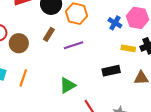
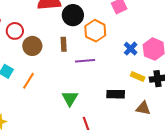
brown rectangle: (49, 34) -> (64, 44), turned -48
green triangle: (68, 85) -> (70, 98), turned -42

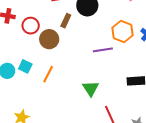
orange hexagon: (95, 31) -> (122, 31), moved
brown rectangle: (64, 44) -> (66, 21), moved, turned 32

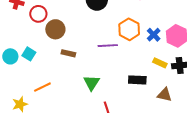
brown rectangle: (66, 21) -> (68, 53), moved, turned 72
orange line: (48, 74) -> (42, 87), moved, turned 30

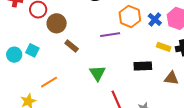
brown rectangle: (68, 53) -> (72, 46), turned 32

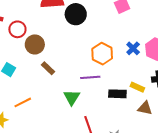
orange hexagon: (130, 16) -> (102, 54), moved
purple line: (110, 35) -> (90, 77), moved
yellow rectangle: (164, 47) -> (137, 87), moved

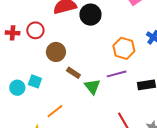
red circle: (17, 29) -> (35, 30), moved
green triangle: (72, 97) -> (92, 87), moved

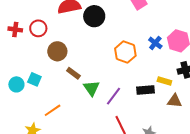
purple line: (117, 74) -> (114, 96), moved, turned -42

